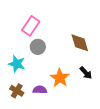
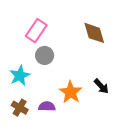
brown diamond: (80, 43) -> (94, 33), moved
cyan star: (17, 64) -> (20, 76), turned 30

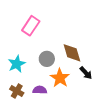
brown diamond: (94, 33) -> (72, 53), moved
gray circle: (45, 55) -> (47, 59), moved

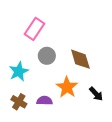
gray circle: (47, 59) -> (47, 56), moved
black arrow: (86, 73) -> (96, 94), moved

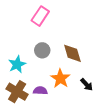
pink rectangle: (34, 29) -> (40, 16), moved
brown cross: (19, 102) -> (17, 92), size x1.5

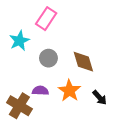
cyan star: (17, 64) -> (19, 41), moved
purple semicircle: (40, 91) -> (40, 91), moved

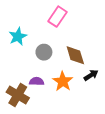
pink rectangle: (46, 19) -> (58, 17), moved
black arrow: (100, 98) -> (91, 75), moved, turned -80

